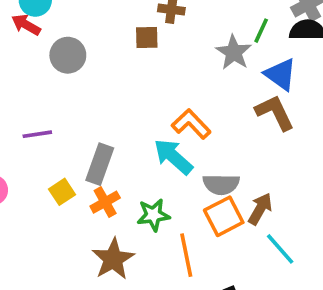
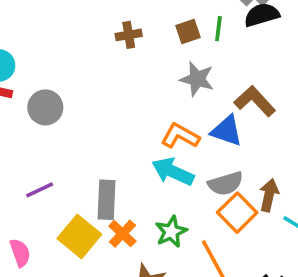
brown square: (147, 37) -> (188, 31), moved
gray star: (234, 52) -> (197, 79), moved
blue triangle: (281, 74) -> (227, 131), moved
yellow square: (62, 192) -> (79, 236), size x1.6

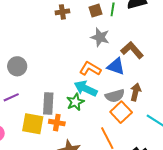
gray circle: (45, 107) -> (17, 66), moved
brown arrow: (269, 195) -> (136, 92), moved
green star: (171, 232) -> (75, 102), moved
orange cross: (122, 234) -> (57, 123), turned -35
yellow square: (79, 236) -> (33, 124), turned -30

